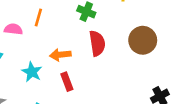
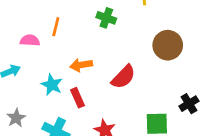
red semicircle: (97, 43) -> (123, 77), moved, turned 55
red rectangle: (67, 82) -> (78, 98), moved

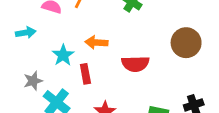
red semicircle: (123, 77) -> (135, 64), turned 32
gray star: (16, 118) -> (33, 81), moved

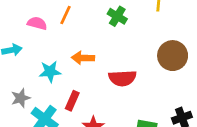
cyan star: (63, 55) -> (50, 72), turned 30
red rectangle: (85, 74) -> (72, 101), moved, turned 36

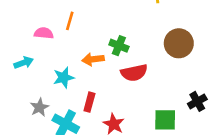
green cross: (117, 16) -> (119, 46), moved

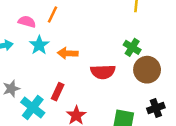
brown circle: (179, 43) -> (147, 70), moved
green cross: (119, 46) -> (132, 47), moved
cyan star: (64, 77) -> (39, 45), moved, turned -30

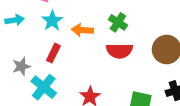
green cross: (132, 47) -> (118, 22), moved
red rectangle: (58, 92) -> (53, 53), moved

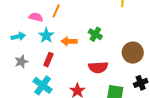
red semicircle: (119, 51) -> (98, 67), moved
gray star: (21, 66) -> (21, 62), moved

